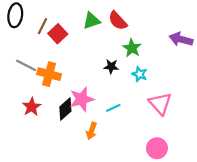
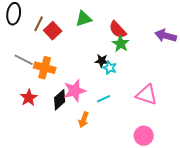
red semicircle: (118, 21) -> (118, 30), moved
cyan star: (140, 74) -> (110, 68), moved
pink triangle: (160, 104) -> (147, 95), turned -30

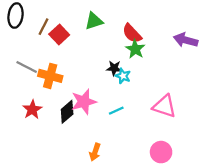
orange arrow: (84, 120) -> (95, 152), moved

